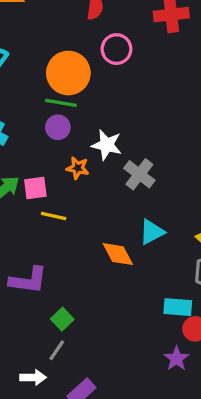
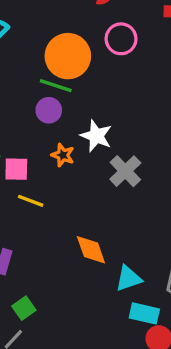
cyan triangle: (152, 232) -> (128, 279), moved

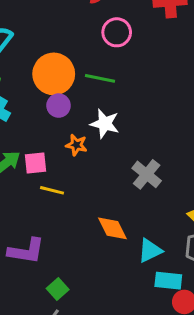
orange circle: (68, 56) -> (54, 74), moved
green line: (56, 86) -> (100, 78), moved
gray cross: (125, 171) -> (147, 174), moved

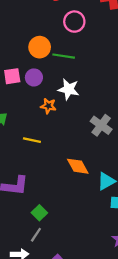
orange circle: (54, 74) -> (40, 47), moved, size x0.7
pink square: (35, 163) -> (12, 76), moved

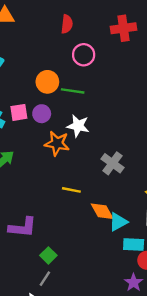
orange star: (48, 106) -> (57, 143), size x1.5
yellow line: (32, 140) -> (71, 190), moved
orange diamond: (78, 166) -> (102, 211), moved

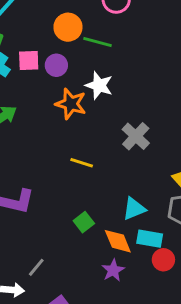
orange diamond: (102, 211) -> (118, 241), moved
green square: (48, 255) -> (84, 222), moved
purple star: (134, 283) -> (113, 270), moved

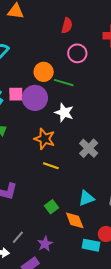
purple circle: (56, 65) -> (35, 98), size x1.6
orange star: (71, 104) -> (44, 139), moved
cyan rectangle: (150, 239) -> (91, 245), moved
purple star: (113, 270) -> (45, 244), moved

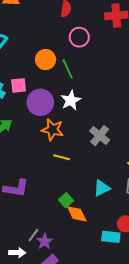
green line: (64, 83) -> (68, 69), turned 54
purple circle: (35, 98) -> (40, 102), moved
white star: (64, 113) -> (71, 100), turned 30
orange diamond: (75, 220) -> (77, 214), moved
purple star: (45, 244) -> (45, 241), moved

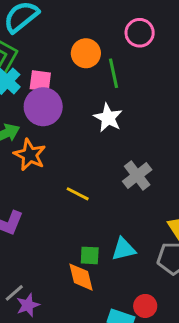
white star: (71, 100) -> (108, 118), turned -30
purple circle: (40, 102) -> (43, 107), moved
orange star: (53, 130) -> (30, 155), moved
green square: (66, 200) -> (90, 255), moved, turned 32

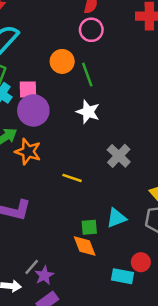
pink circle: (140, 33) -> (91, 30), moved

